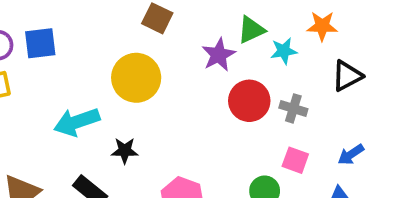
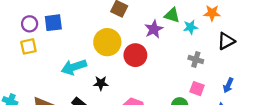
green triangle: (251, 30) -> (172, 15), turned 42
red circle: (249, 101) -> (135, 55), moved
blue arrow: (351, 154) -> (228, 85), turned -32

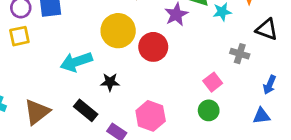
black triangle: (226, 41) -> (267, 29), turned 48
gray cross: (196, 59) -> (240, 54), moved
pink square: (197, 89) -> (213, 82), moved, turned 32

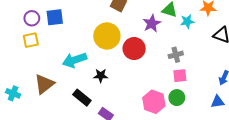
gray cross: (240, 54) -> (176, 55), moved, turned -32
pink square: (213, 82) -> (180, 76), turned 32
brown triangle: (37, 112) -> (44, 84), moved
pink hexagon: (151, 116) -> (154, 102), moved

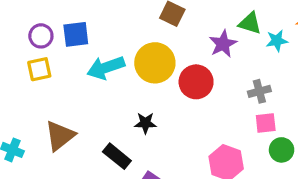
cyan arrow: (75, 60) -> (106, 68), moved
green circle: (177, 98) -> (282, 150), moved

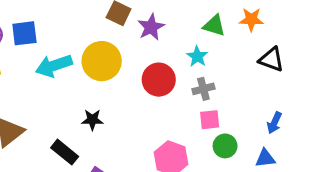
green triangle: (250, 23) -> (214, 26), moved
cyan star: (277, 41) -> (197, 56), moved, turned -30
purple star: (223, 44) -> (151, 27), moved
red circle: (196, 82) -> (159, 80), moved

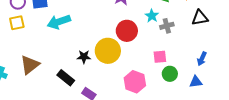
black triangle: (271, 60) -> (200, 18), turned -30
yellow circle: (102, 61) -> (108, 51), moved
gray cross: (203, 89) -> (167, 26), moved

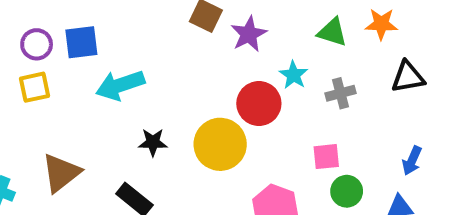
cyan star: (152, 16) -> (294, 75), moved
black star: (84, 57) -> (153, 142), moved

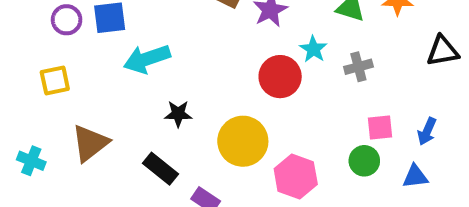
black triangle: (408, 77) -> (443, 51), moved
yellow square: (34, 87) -> (55, 80), moved
yellow circle: (220, 144) -> (243, 141), moved
pink square: (326, 157) -> (380, 127), moved

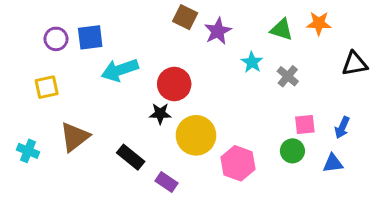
gray cross: (358, 67) -> (288, 76), turned -35
red circle: (280, 77) -> (174, 84), moved
black star: (178, 114) -> (160, 114), moved

